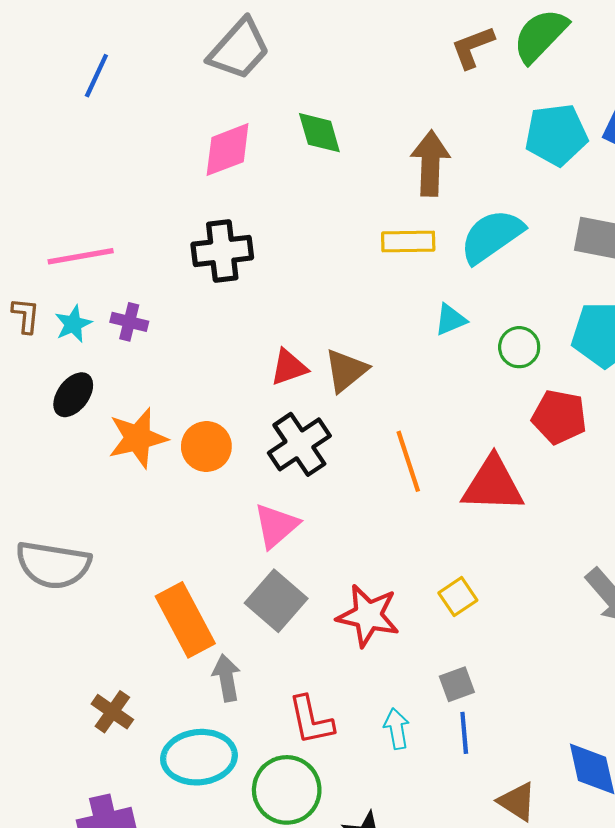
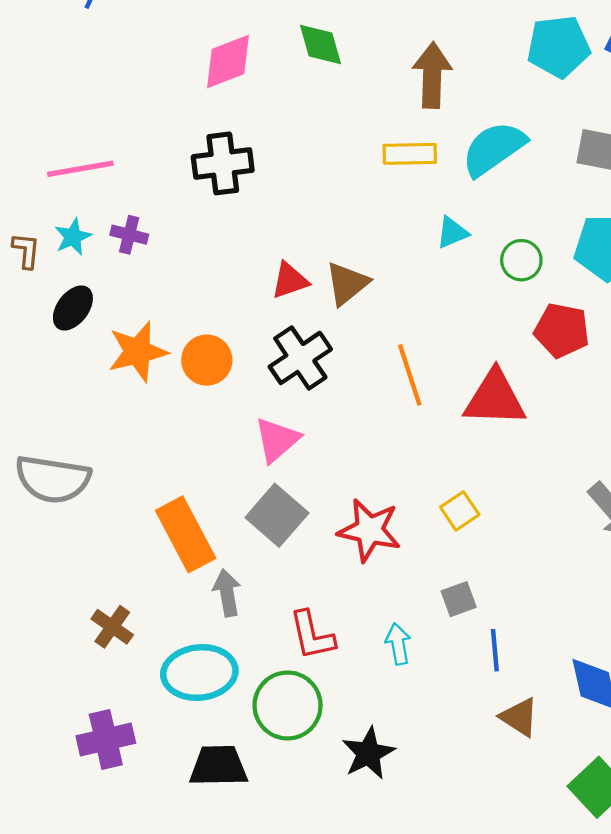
brown L-shape: (26, 315) -> (26, 251), moved
blue line: (464, 733) -> (495, 650), moved

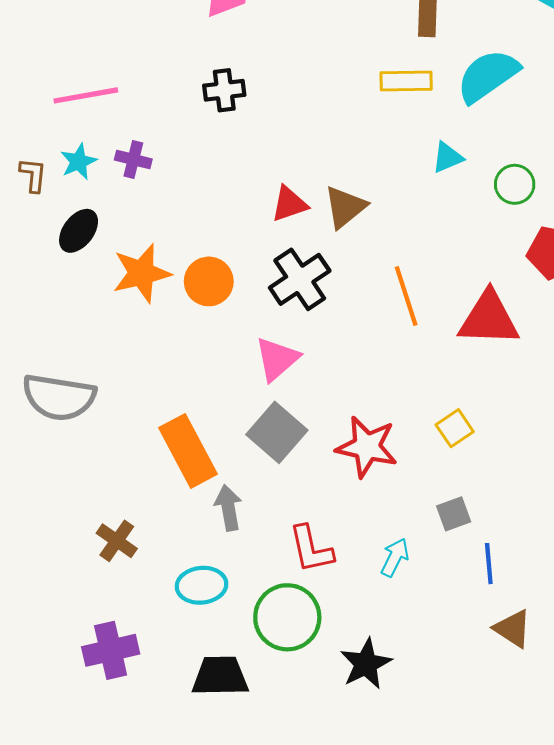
black cross: (223, 163) -> (224, 90), size x0.7
cyan arrow: (398, 644) -> (395, 557), turned 36
cyan ellipse: (199, 673) -> (202, 585), size x0.7

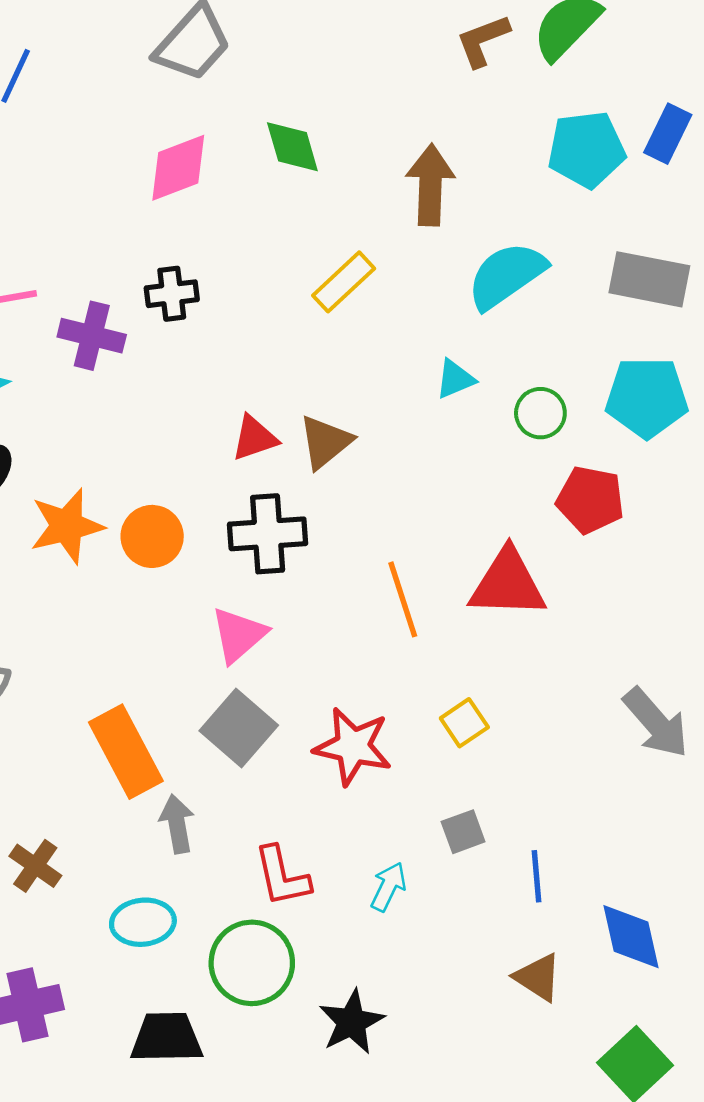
yellow rectangle: (406, 81) -> (344, 282), moved, turned -42
purple cross: (133, 159) -> (92, 336), moved, size x1.4
black cross: (300, 279) -> (268, 534), turned 30
orange line: (406, 296) -> (403, 599), moved
blue line: (489, 564) -> (537, 876), moved

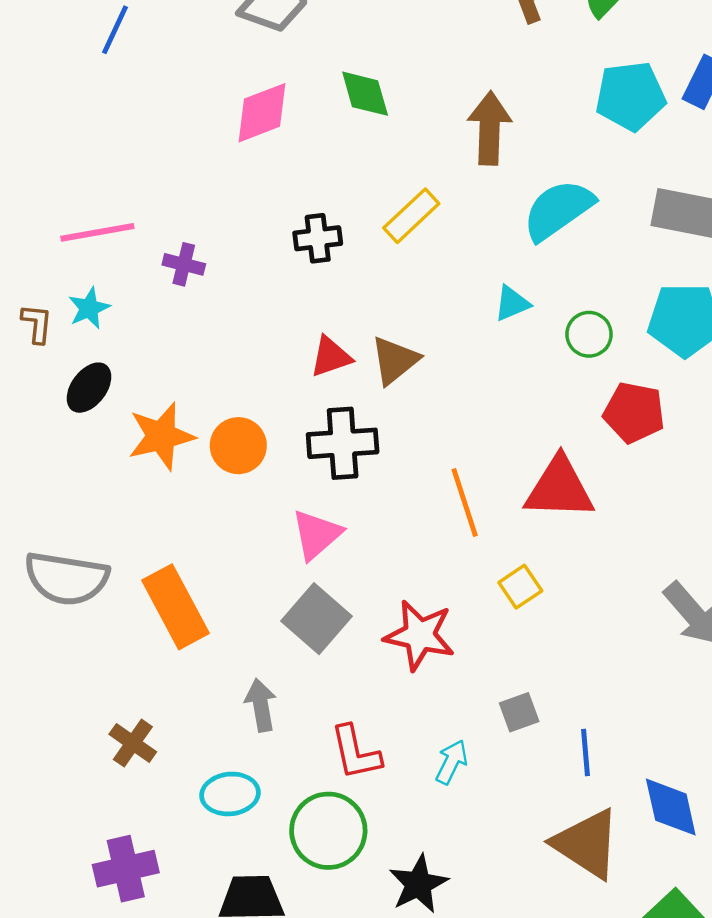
black cross: (172, 294) -> (318, 238), moved
purple cross: (92, 336) -> (184, 264), size x0.7
yellow square: (464, 723) -> (520, 587), moved
orange rectangle: (126, 752) -> (175, 607), moved
brown triangle: (538, 977) -> (587, 844), size x1.6

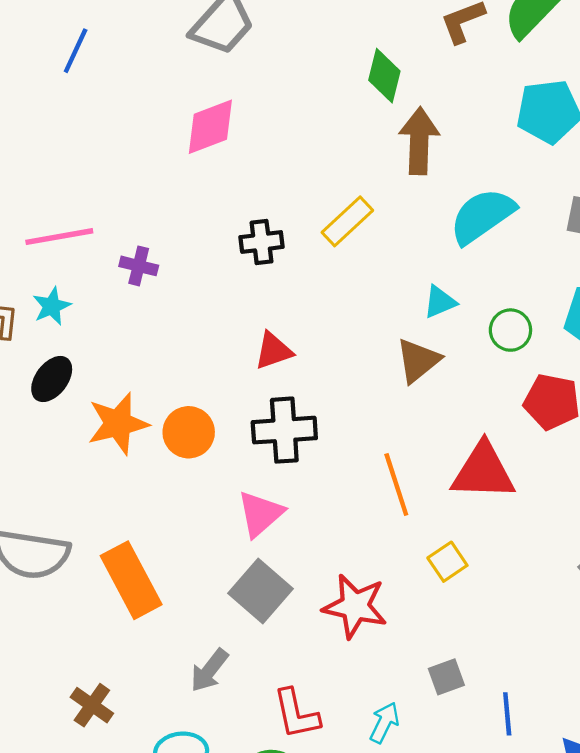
green diamond: (365, 94) -> (384, 76), moved, turned 30
brown triangle: (395, 360) -> (418, 361), moved
gray arrow: (261, 705) -> (209, 670), turned -132

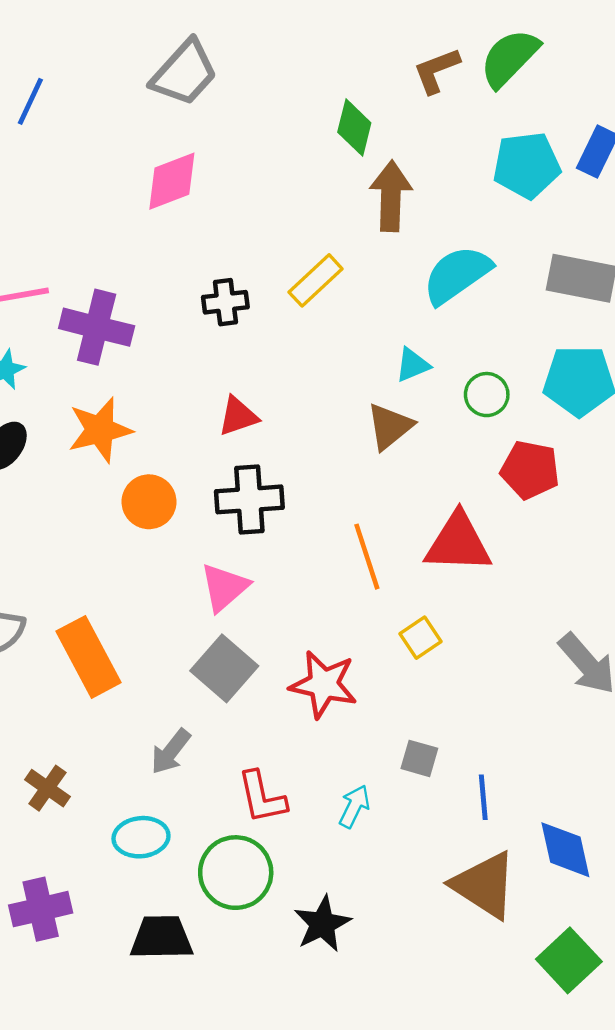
purple cross: (139, 266) -> (97, 327), size x1.8
orange star: (118, 424) -> (100, 430), moved
gray square: (446, 677) -> (419, 758), turned 36

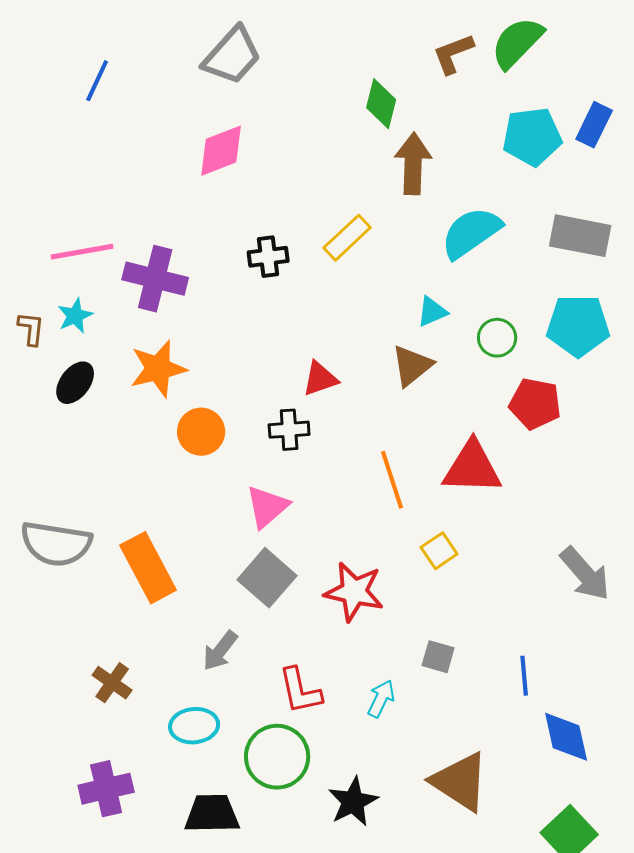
red triangle: (238, 416) -> (320, 379), moved
black cross: (249, 499) -> (289, 430), size x0.7
blue line: (483, 797) -> (524, 676), moved
brown triangle: (484, 885) -> (460, 782), moved

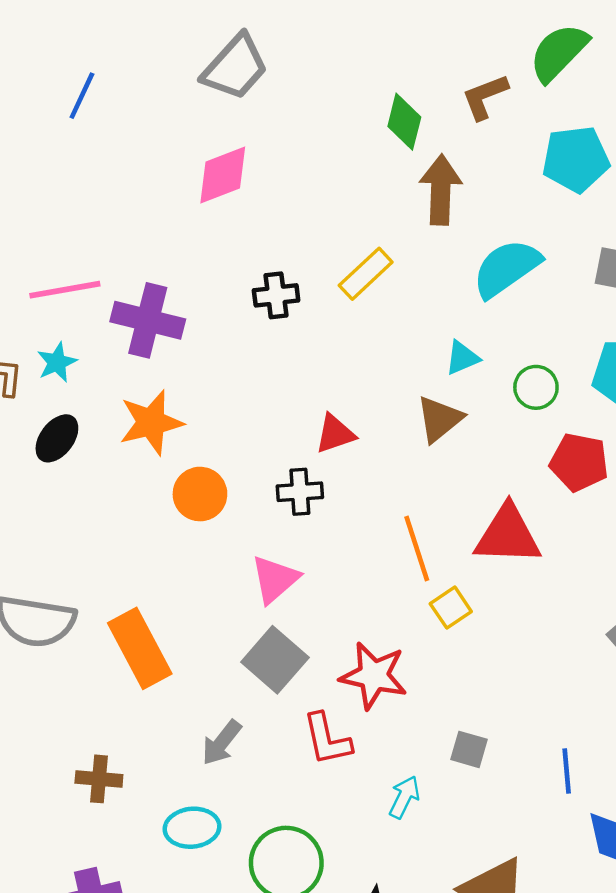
brown L-shape: (453, 54) -> (485, 97), moved
yellow square: (439, 551) -> (451, 608), moved
brown cross: (112, 683) -> (99, 779), turned -30
red L-shape: (300, 691) -> (327, 739), moved

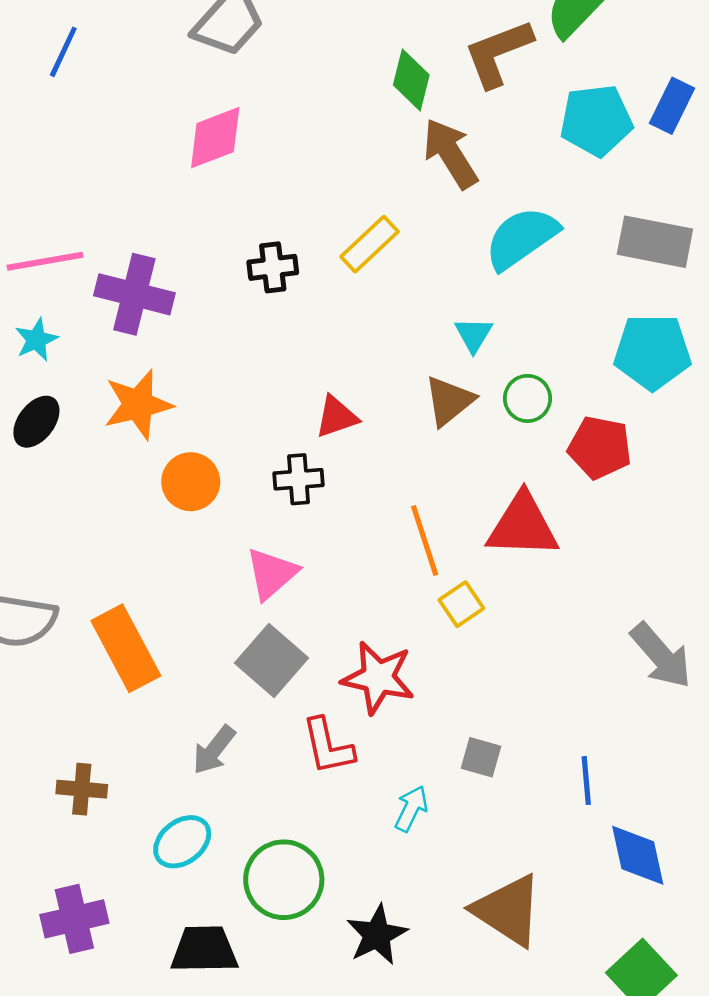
brown L-shape: (485, 97) -> (498, 53), size x1.4
brown arrow: (441, 190) -> (450, 153), turned -34
cyan triangle: (462, 358) -> (474, 335), turned -36
green circle: (536, 387) -> (528, 398), moved
cyan ellipse: (192, 828) -> (182, 842), turned -32

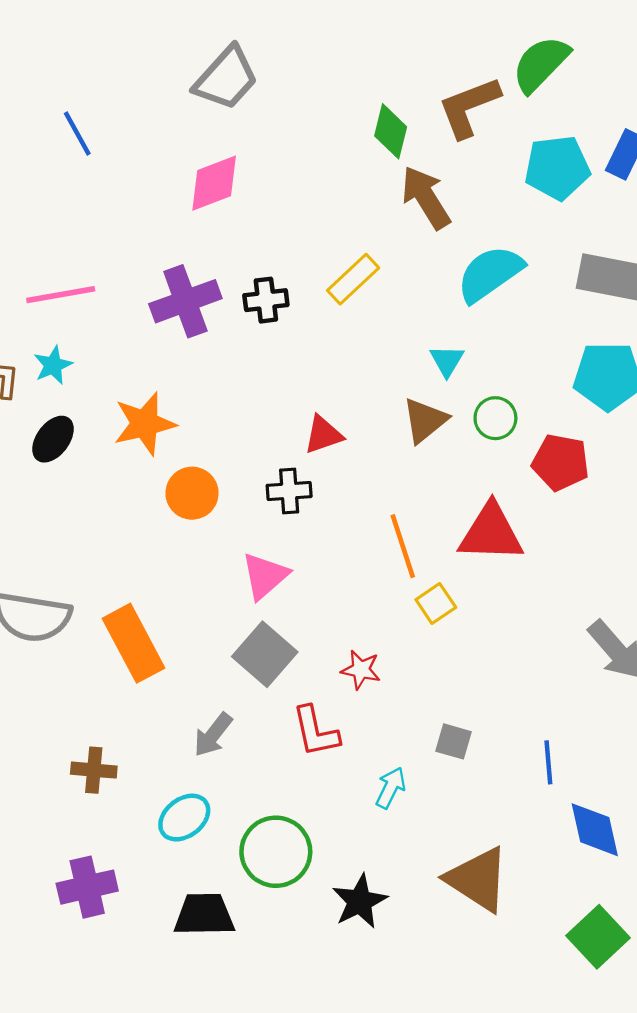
blue line: (63, 52) -> (77, 133), moved, turned -54
purple cross: (134, 294) -> (185, 301), moved, turned -34
red star: (378, 678) -> (361, 670), size x0.6

